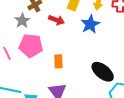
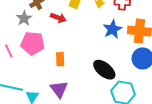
blue star: (90, 24) -> (112, 29), moved

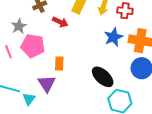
gray star: (24, 18) -> (19, 26), moved
purple triangle: (59, 89) -> (47, 84), moved

